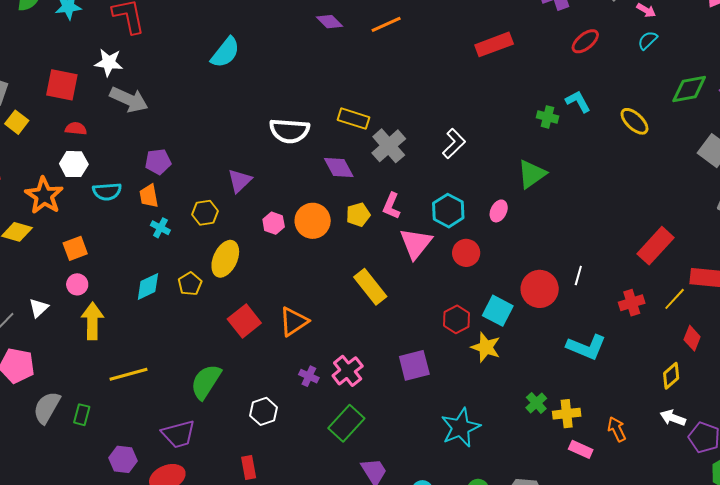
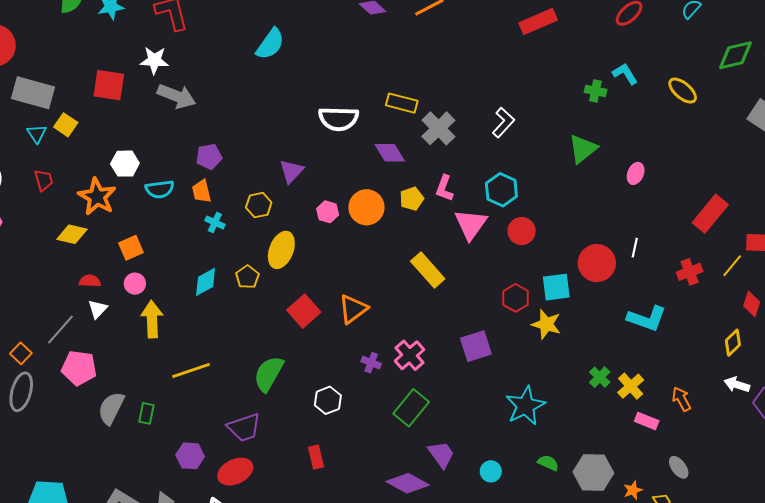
red semicircle: (76, 129) -> (90, 281), moved
pink ellipse: (499, 211) -> (636, 173), moved
cyan square: (498, 311) -> (556, 287), turned -32
yellow cross: (567, 414) -> (631, 386), turned -32

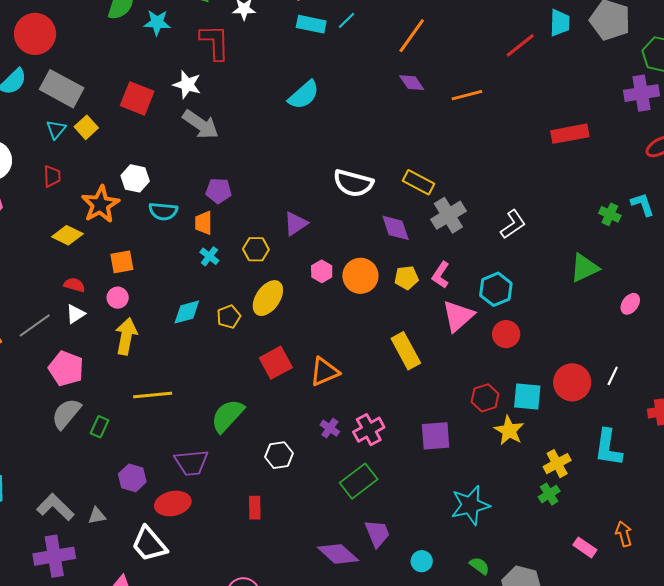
cyan L-shape: (647, 319) -> (608, 448), turned 66
pink pentagon: (79, 368) -> (66, 369), moved
yellow cross: (631, 386) -> (557, 464), moved

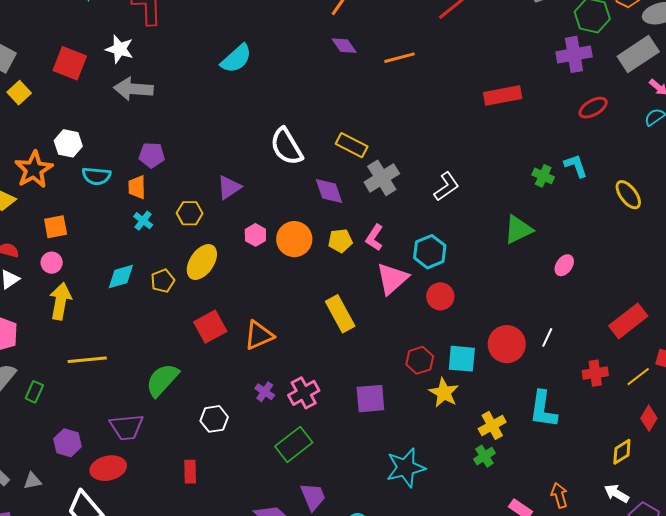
gray arrow: (201, 124) -> (133, 89), turned 150
white semicircle: (353, 183) -> (286, 147), turned 45

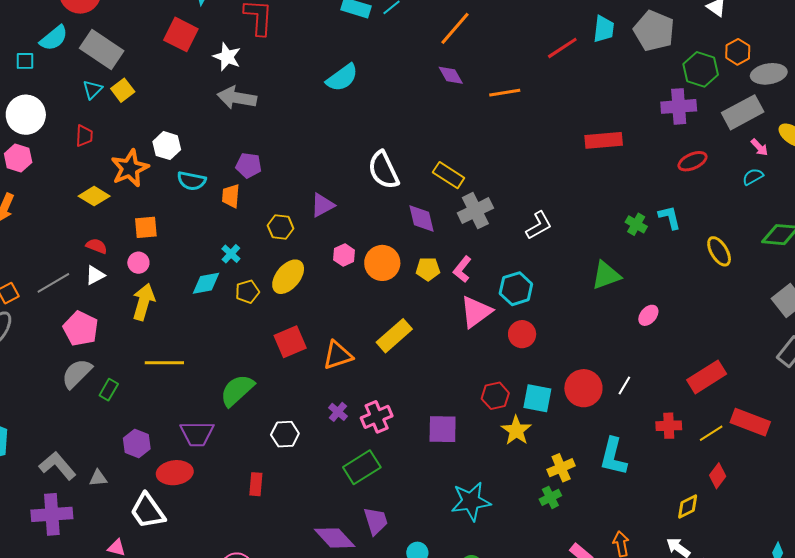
red square: (70, 63) -> (181, 34), moved
cyan cross: (143, 221) -> (231, 254), moved
yellow rectangle: (340, 314) -> (394, 336), moved, turned 72

